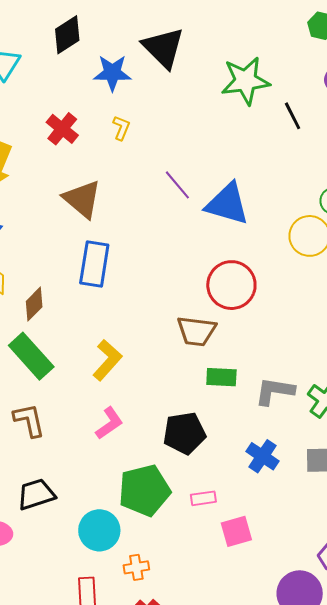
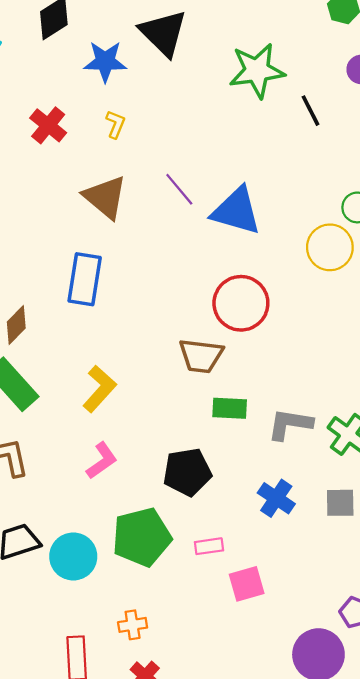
brown triangle: (82, 199) -> (105, 197), moved
cyan circle: (99, 530) -> (73, 556), moved

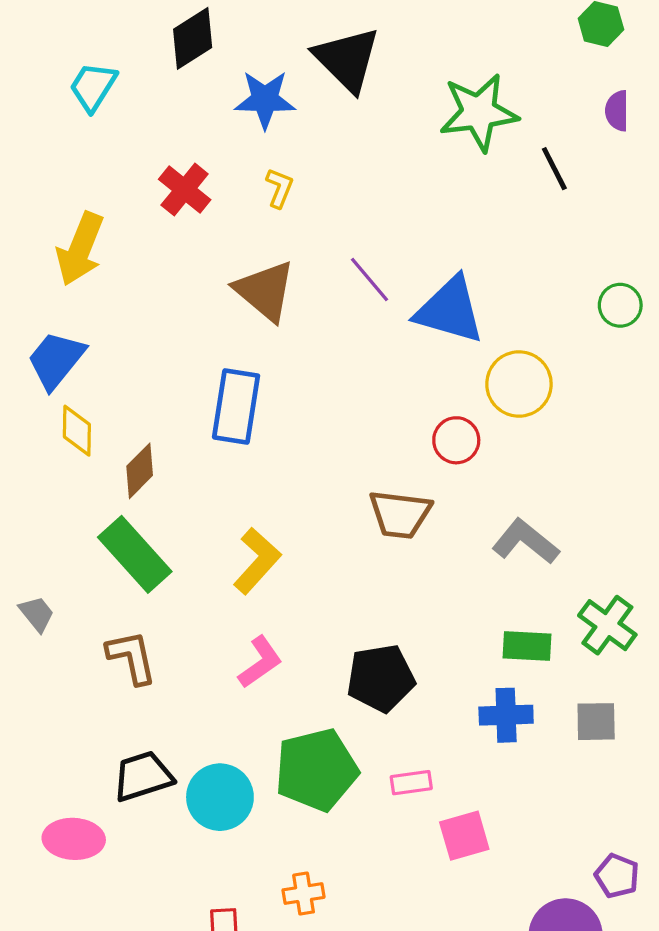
yellow circle: (330, 247) -> (519, 384), moved
red circle: (241, 303) -> (456, 440), size x0.6
green rectangle: (230, 408) -> (527, 646), moved
gray L-shape: (290, 424) -> (525, 542), moved, turned 30
blue cross: (276, 498) -> (506, 715), turned -36

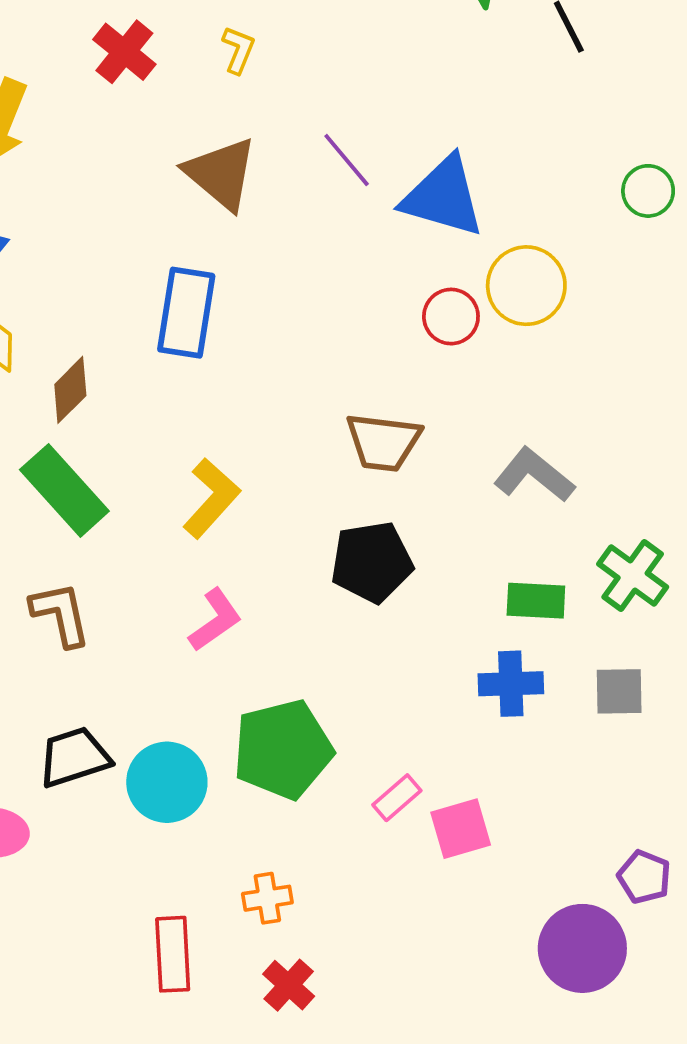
red circle: (456, 440) -> (451, 317), moved
black pentagon: (381, 678) -> (372, 562), moved
pink rectangle: (411, 783) -> (397, 798), moved, turned -33

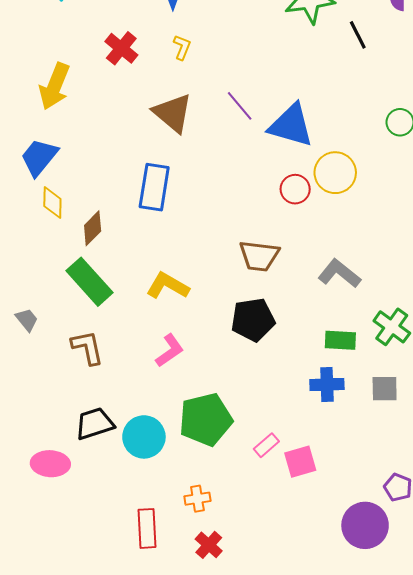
yellow L-shape: (211, 498) -> (168, 286), turned -102

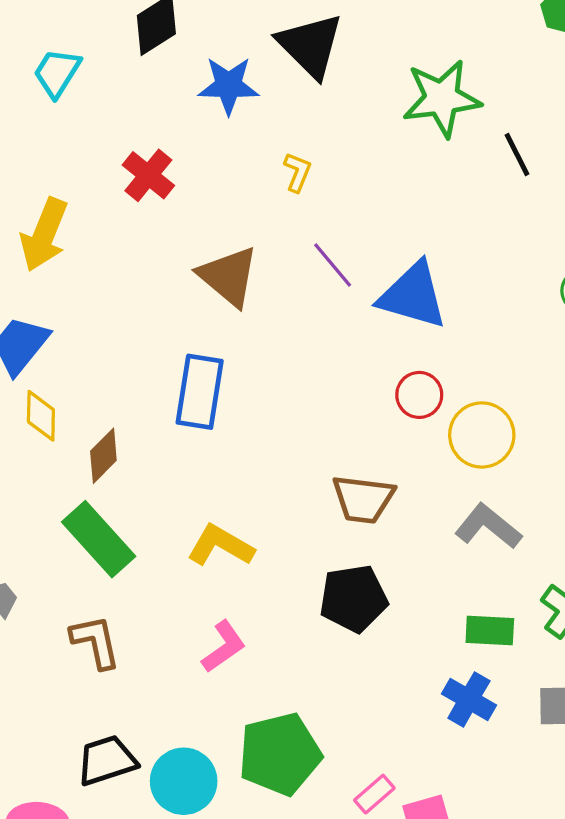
yellow L-shape: (182, 47) -> (297, 172), moved
yellow circle: (335, 173) -> (482, 435), moved
blue cross: (327, 384) -> (469, 699), turned 32

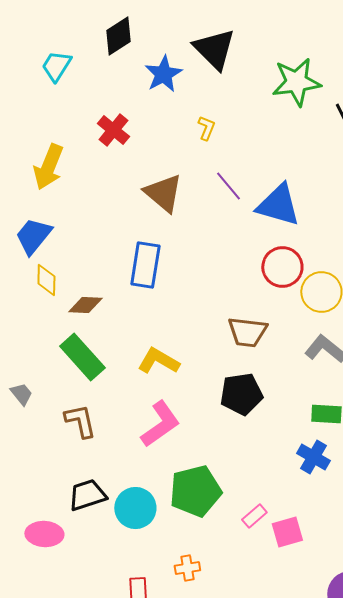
blue star: (229, 86) -> (163, 74), turned -30
red circle: (419, 395) -> (282, 267), size x1.4
brown diamond: (103, 456) -> (85, 305), turned 48
pink L-shape: (224, 647) -> (160, 424), size x1.4

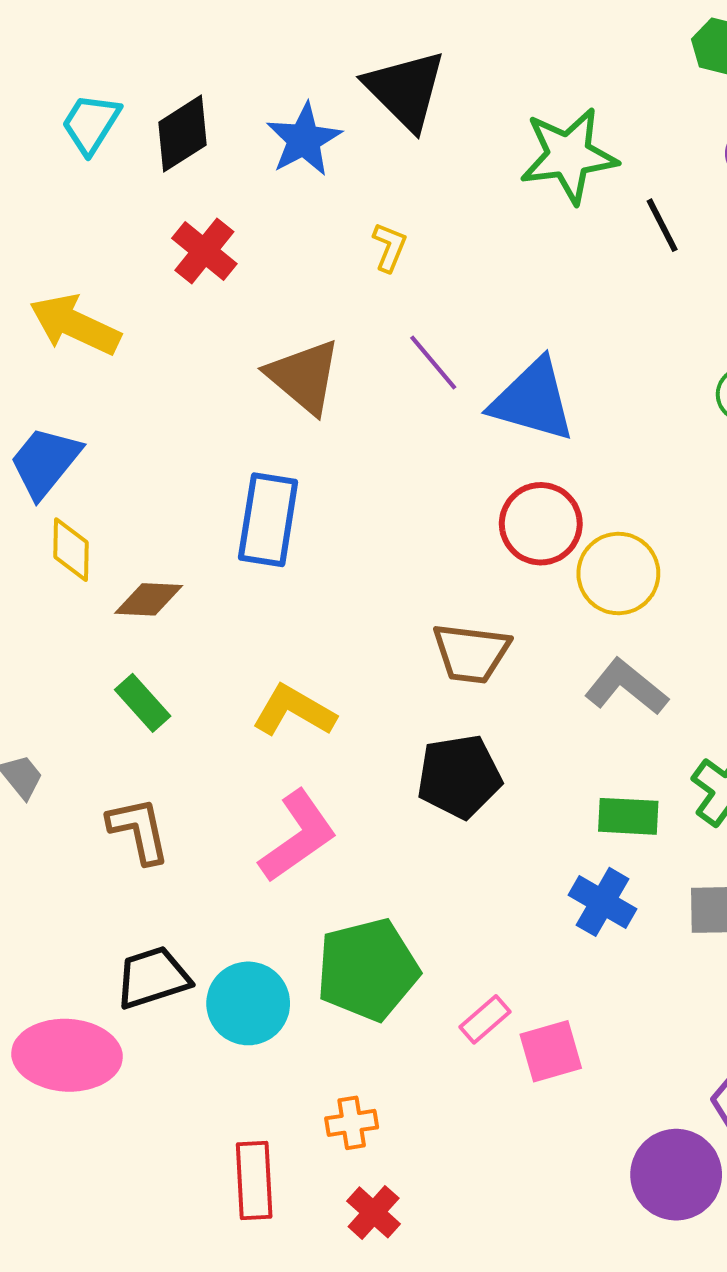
black diamond: (118, 36) -> (182, 134), moved
yellow arrow: (48, 167) -> (75, 325), turned 93
green rectangle: (82, 357) -> (143, 703), size x0.6
pink ellipse: (44, 534) -> (67, 1055), size x1.4

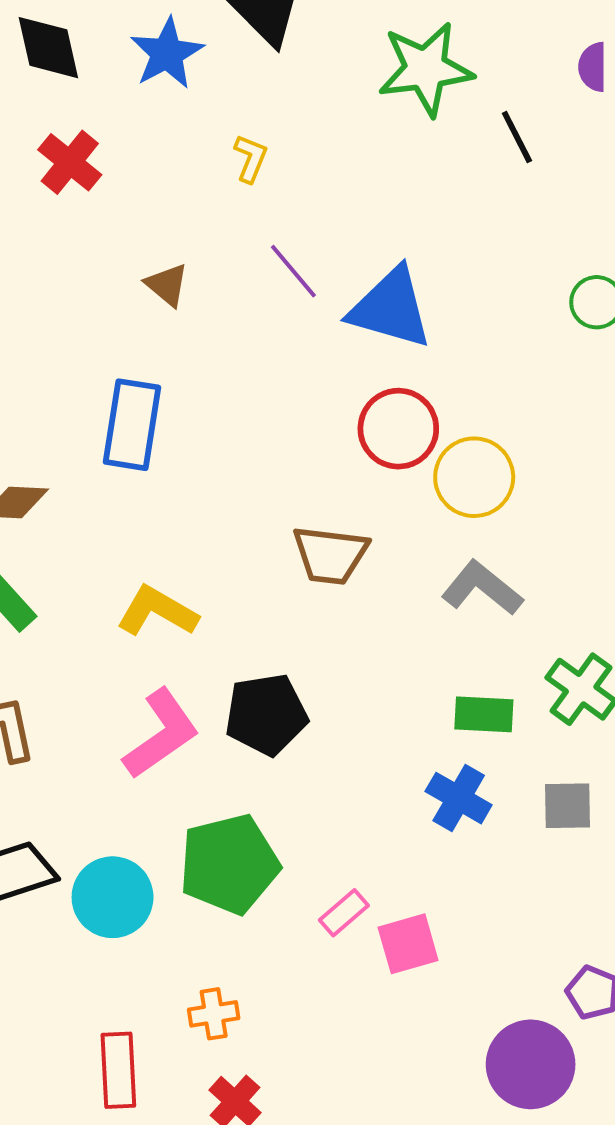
black diamond: (182, 134) -> (48, 48), turned -70
brown triangle: (304, 376) -> (167, 285), size x0.6
black pentagon: (459, 777) -> (266, 714), moved

